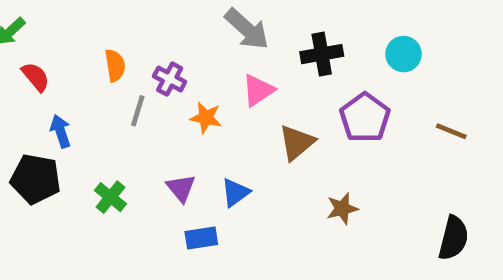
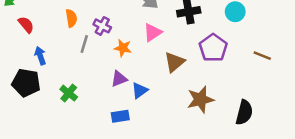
purple triangle: (181, 188) -> (119, 79), moved, turned 48
brown star: (342, 208) -> (200, 100), size x1.5
black semicircle: (453, 238) -> (244, 112), moved

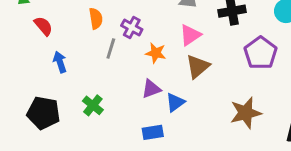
brown triangle: (175, 62) -> (198, 66), moved
black pentagon: (26, 83) -> (43, 113), moved

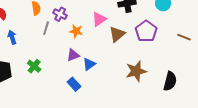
brown triangle: (198, 66) -> (117, 34), moved
blue rectangle: (153, 132) -> (74, 84), turned 56

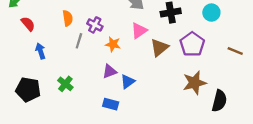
brown star: (136, 71) -> (194, 83), moved
blue rectangle: (74, 84) -> (111, 104), turned -32

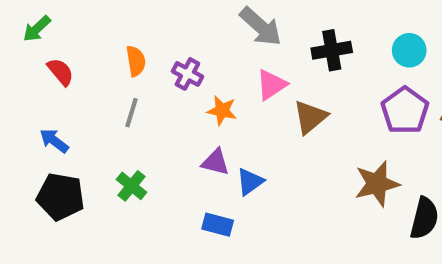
gray line: (79, 41) -> (132, 113), moved
purple pentagon: (192, 44) -> (405, 111), moved
blue arrow: (40, 51) -> (54, 141), moved, turned -35
purple triangle: (110, 71) -> (215, 162), turned 35

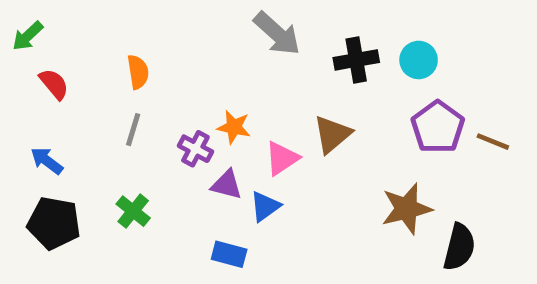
cyan circle: (409, 50) -> (419, 60), moved
purple cross: (187, 74) -> (195, 149), moved
pink triangle: (271, 85) -> (282, 158), moved

